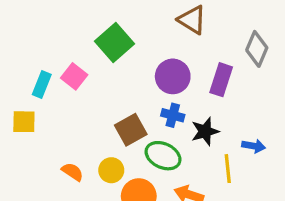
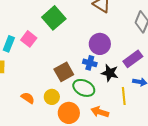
purple circle: (173, 76) -> (100, 44), moved
purple rectangle: (221, 80) -> (133, 59), moved, turned 36
black star: (205, 131) -> (110, 73), turned 30

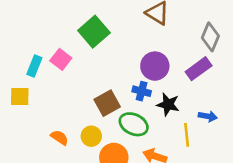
purple rectangle: (133, 59) -> (199, 69), moved

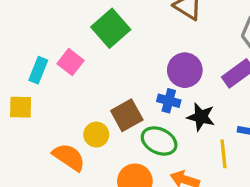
yellow circle: (91, 136) -> (96, 135), moved
orange semicircle: (59, 138) -> (69, 157), size x1.5

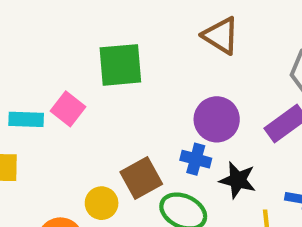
green square: (111, 28) -> (120, 65), turned 36
cyan rectangle: (38, 70) -> (26, 119), turned 70

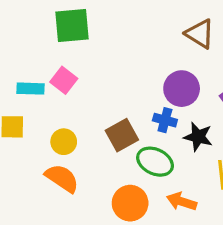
brown triangle: (221, 36) -> (200, 34), moved
green square: (120, 65) -> (72, 25), moved
yellow circle: (102, 203) -> (64, 142), moved

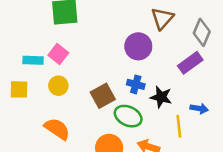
brown triangle: (200, 34) -> (162, 18), turned 40
purple circle: (182, 89) -> (138, 46), moved
yellow circle: (64, 142) -> (58, 86), moved

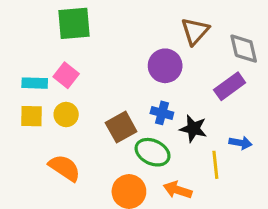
gray diamond: (202, 32) -> (244, 49), turned -36
yellow square: (19, 89) -> (32, 116), moved

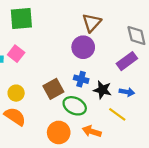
brown triangle: (195, 31) -> (92, 23), moved
yellow circle: (66, 115) -> (16, 93), moved
blue arrow: (241, 143) -> (127, 92), moved
yellow line: (215, 165) -> (117, 114), turned -48

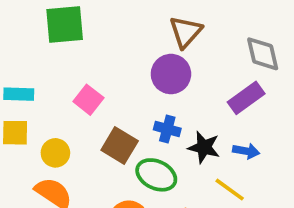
pink square: (16, 54) -> (88, 100), moved
brown square: (53, 89) -> (120, 146), turned -30

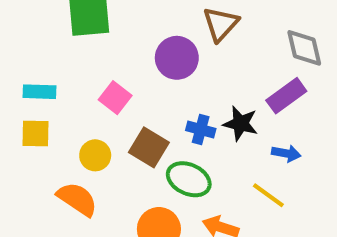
purple circle: (171, 74) -> (177, 58), moved
black star: (204, 147) -> (240, 124), moved
yellow circle: (55, 153) -> (95, 155), moved

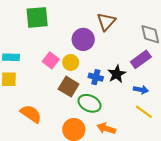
black star: (240, 124) -> (117, 74), turned 30
yellow circle: (95, 155) -> (71, 62), moved
yellow line: (268, 195) -> (144, 112), moved

